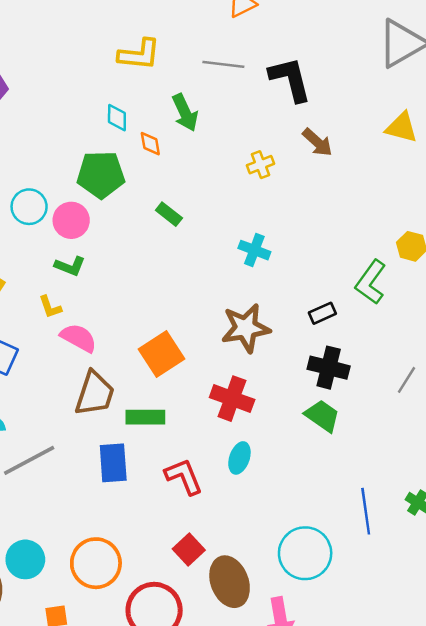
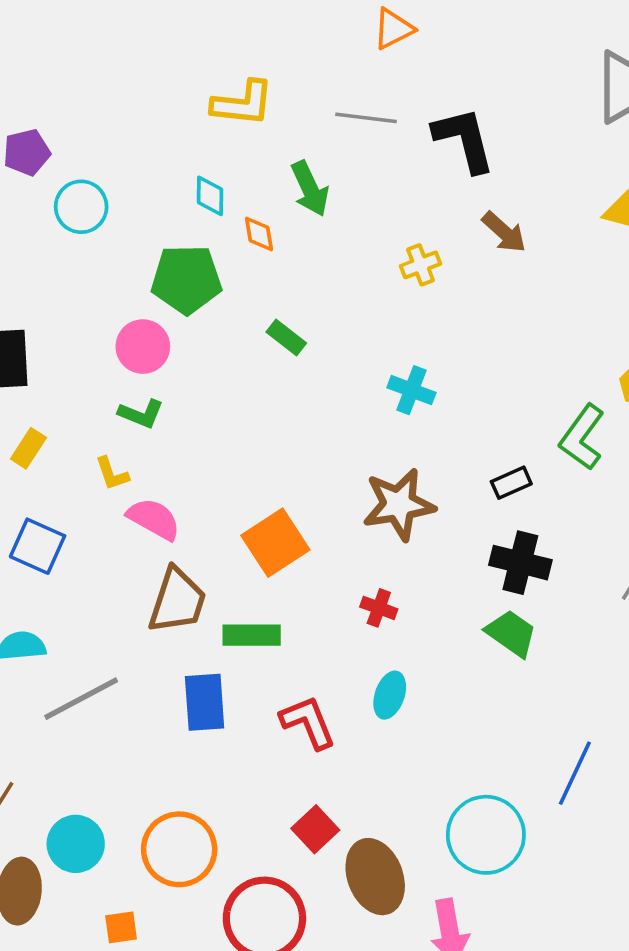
cyan circle: (29, 207) -> (81, 207), moved
red cross: (232, 399) -> (379, 608), size x0.6
blue line: (366, 511) -> (575, 773), turned 33

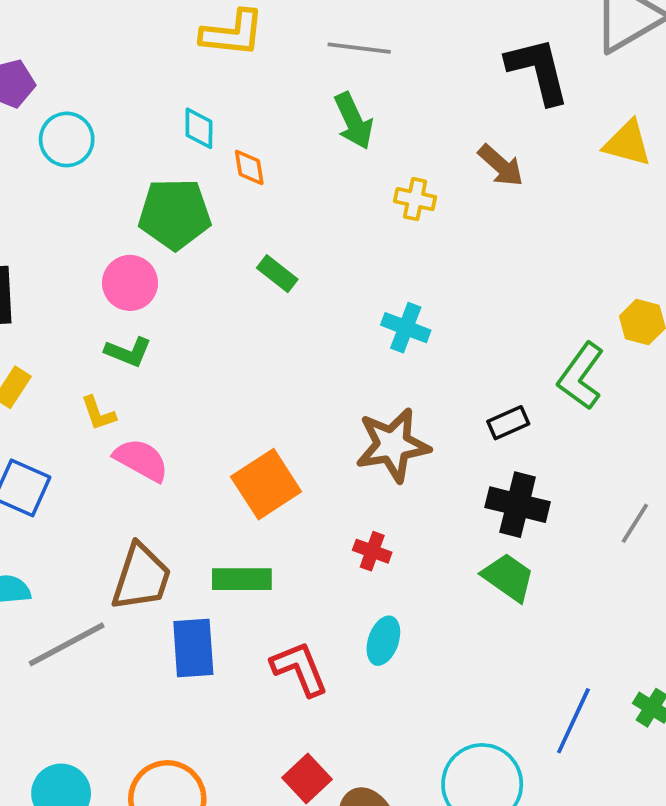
black L-shape: (464, 140) -> (538, 71), moved
green arrow: (310, 189) -> (354, 121), moved
yellow cross: (421, 265) -> (415, 199), turned 33
brown trapezoid: (177, 601) -> (141, 577), moved

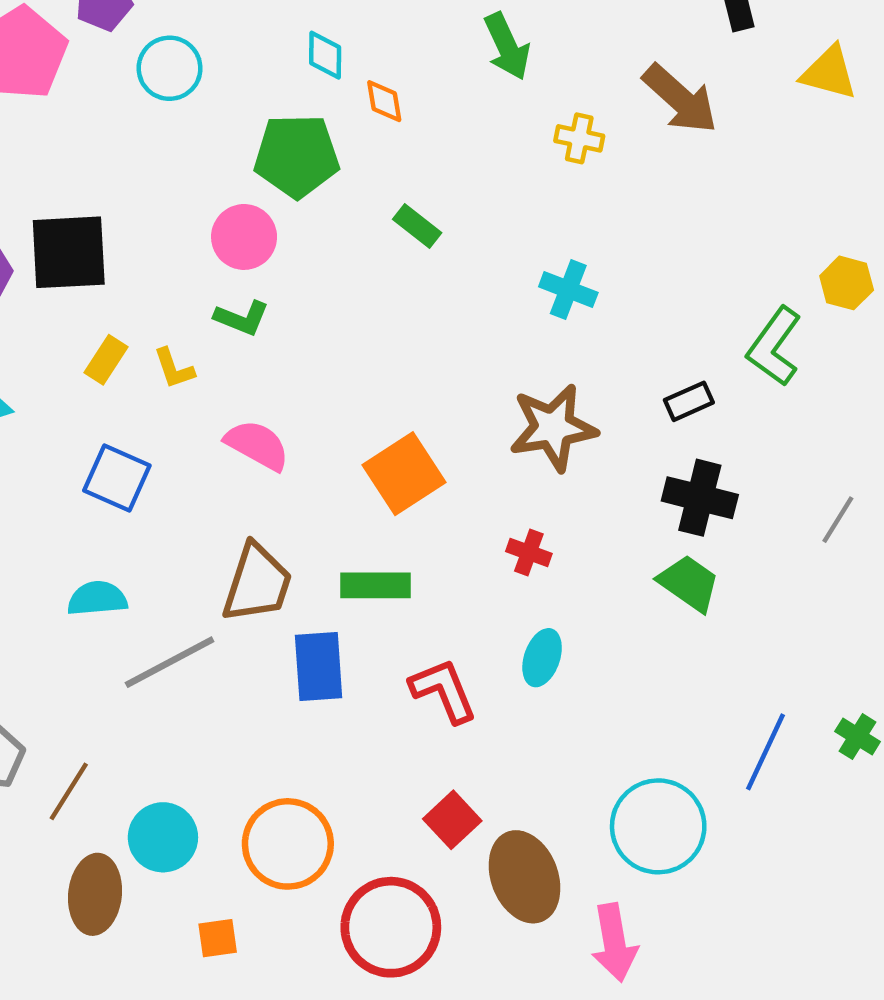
brown arrow: (501, 166) -> (680, 99), size x1.4
yellow L-shape: (98, 413) -> (174, 368), moved

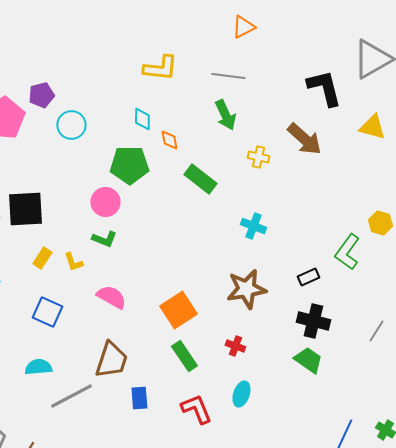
green rectangle: (417, 226) -> (200, 179), moved, size x1.5
green rectangle: (375, 585) -> (184, 356), moved, turned 56
blue rectangle: (319, 666) -> (139, 398), size x0.7

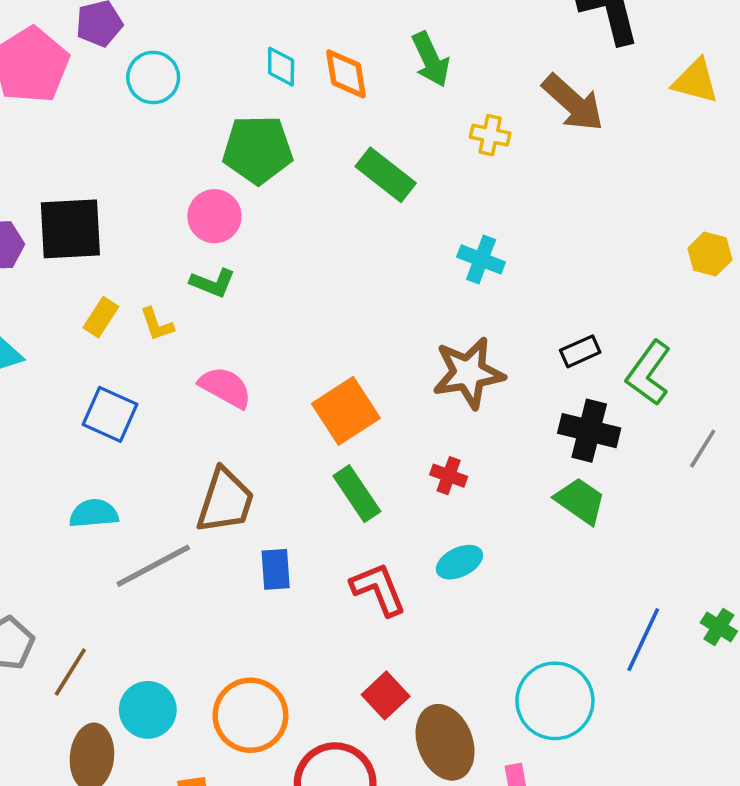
orange diamond: (169, 140) -> (346, 74), moved, size x1.4
green L-shape: (347, 252) -> (649, 373), moved
cyan ellipse: (241, 394) -> (459, 562), turned 45

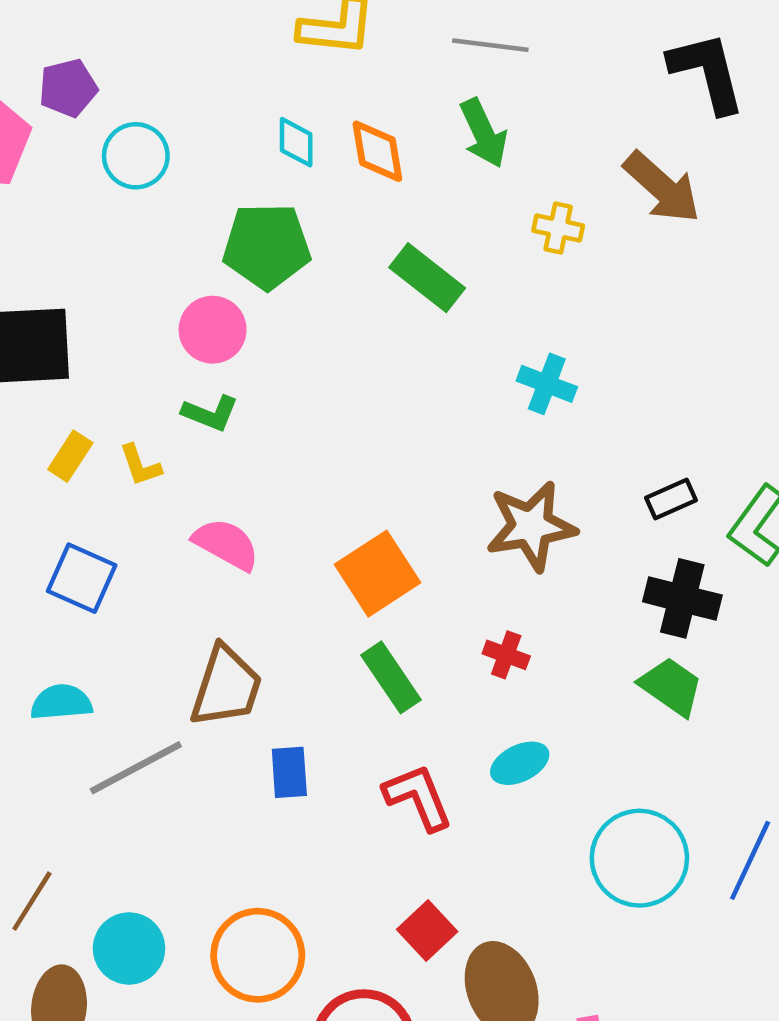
cyan circle: (555, 701) -> (639, 858), moved

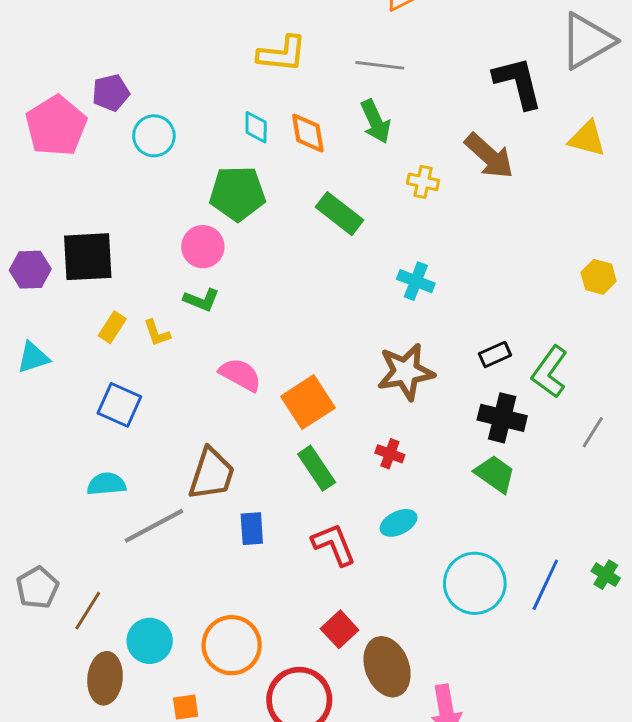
pink semicircle: (226, 544) -> (240, 375), moved

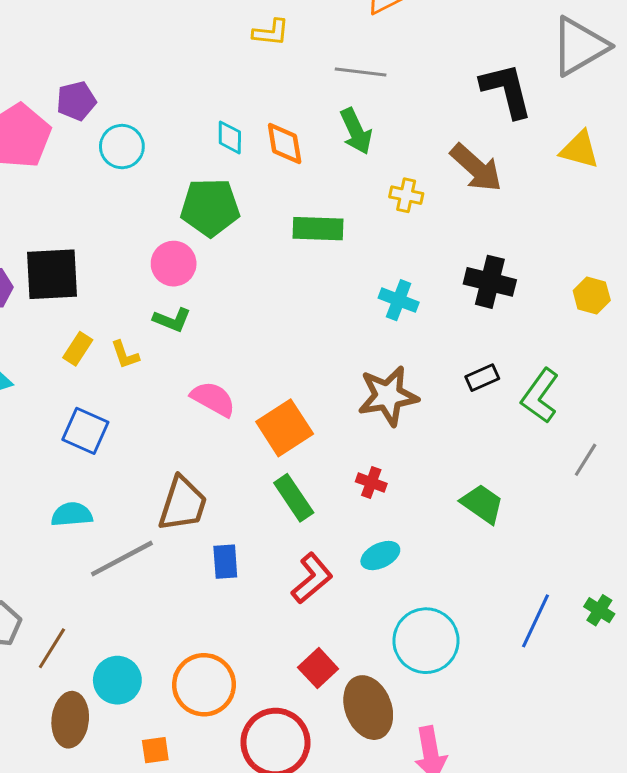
yellow L-shape: (282, 54) -> (271, 32), moved, size x0.7
green rectangle: (340, 214) -> (318, 229), turned -36
black cross: (502, 418) -> (490, 282), moved
red L-shape: (334, 544) -> (312, 578), turned 72
cyan circle: (475, 583) -> (426, 641), moved

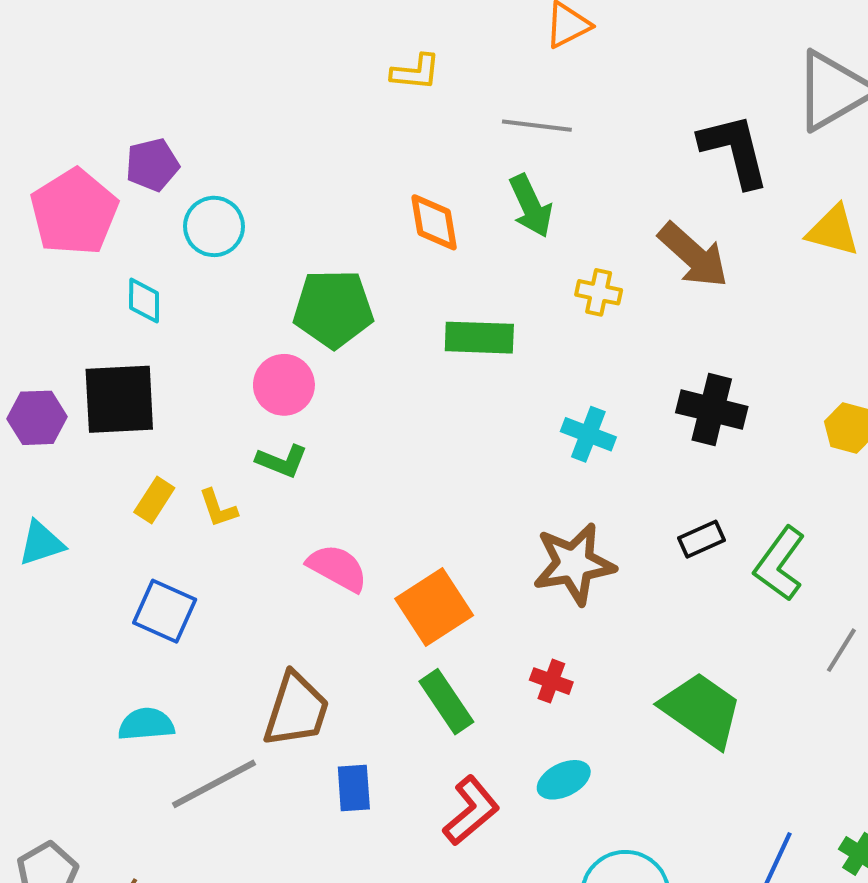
cyan diamond: (230, 137) -> (144, 301), moved
green trapezoid: (482, 504) -> (701, 710), size x1.4

